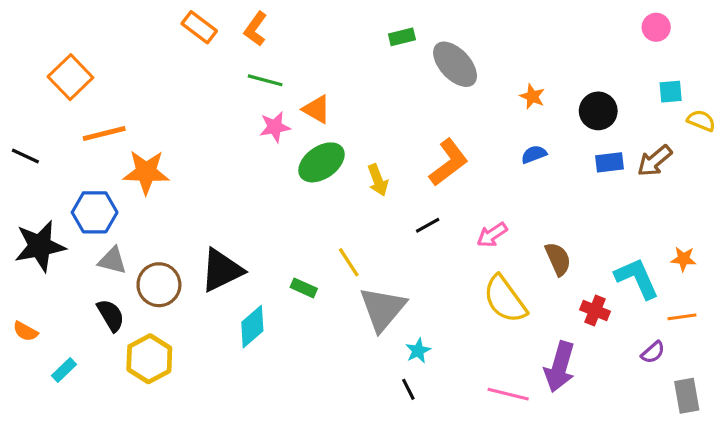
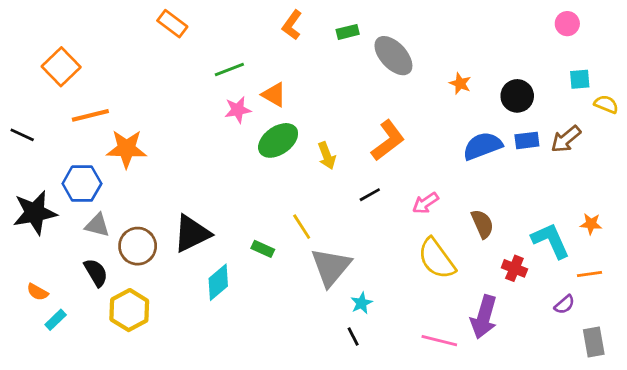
orange L-shape: (255, 29) -> (292, 25), moved
green line: (265, 80) -> (229, 70), turned -36
blue semicircle: (534, 154) -> (482, 146), moved, size x1.8
orange semicircle: (25, 331) -> (37, 292), moved

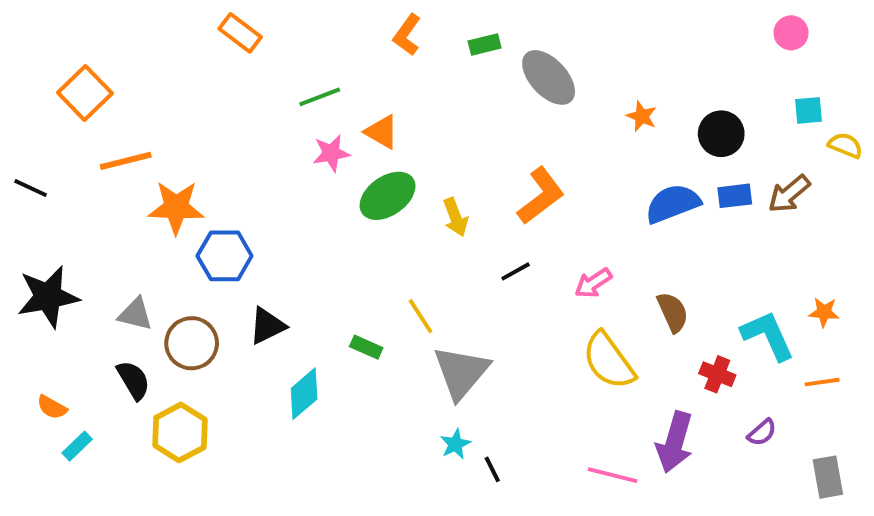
blue hexagon: (82, 184) -> (225, 256), moved
black triangle: (192, 234) -> (267, 326), size x0.7
cyan star: (361, 303) -> (455, 444), moved
purple semicircle: (564, 304) -> (762, 432), moved

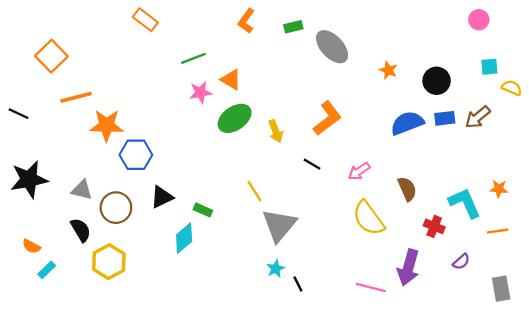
black line: (516, 271) -> (312, 164), turned 60
green rectangle: (366, 347) -> (203, 210), moved

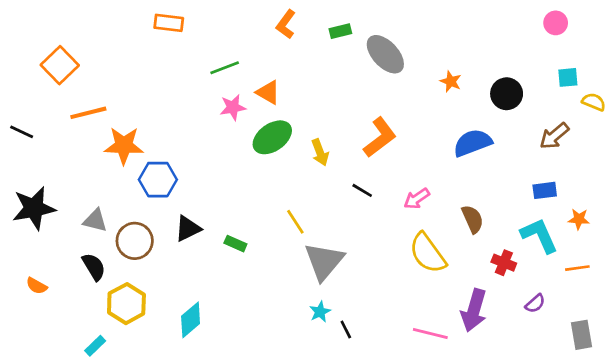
orange rectangle: (145, 20) -> (169, 23), turned -30
blue rectangle: (445, 118) -> (545, 190), moved
cyan diamond: (184, 238) -> (191, 320), moved
cyan rectangle: (47, 270) -> (95, 346), moved

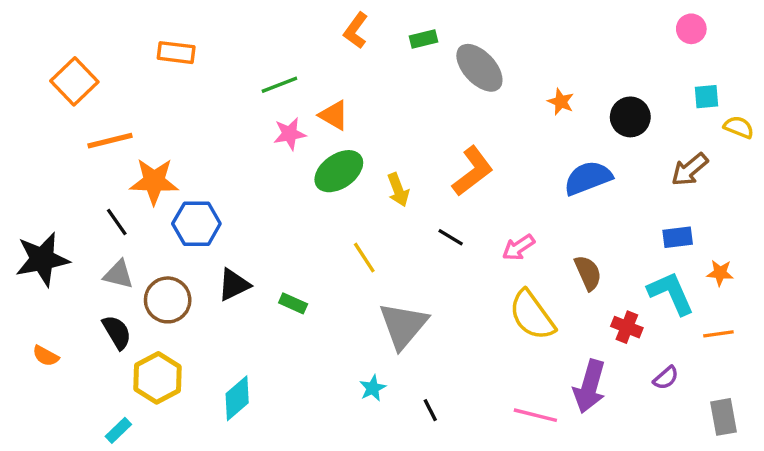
orange rectangle: (169, 23) -> (176, 53), moved
black line: (22, 132) -> (117, 222), moved, turned 30
yellow line: (295, 222) -> (364, 258), moved
cyan star: (320, 312) -> (373, 388), moved

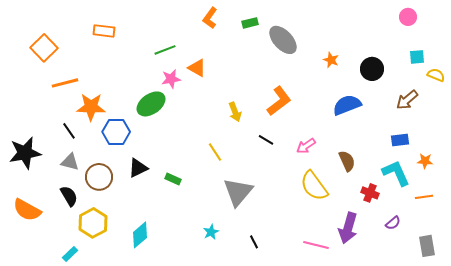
green ellipse: (339, 171) -> (151, 104), moved
orange semicircle: (46, 356) -> (27, 210), size x1.8
cyan star: (373, 388) -> (211, 232), moved

